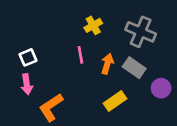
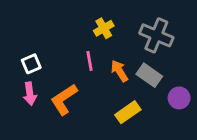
orange arrow: (107, 64) -> (119, 71), turned -48
orange L-shape: (51, 107) -> (64, 99), moved

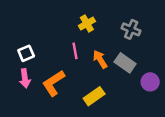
gray cross: (156, 35) -> (131, 29), size x0.7
yellow rectangle: (128, 112) -> (94, 96), moved

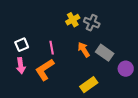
gray cross: (131, 29) -> (92, 23), moved
pink line: (75, 51) -> (52, 48), moved
yellow rectangle: (94, 96) -> (89, 85), moved

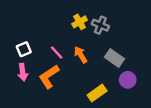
pink line: (52, 48) -> (57, 53), turned -32
orange arrow: (84, 50) -> (81, 55), moved
purple circle: (126, 69) -> (128, 80), moved

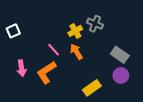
yellow cross: (80, 22) -> (75, 31), moved
white square: (24, 49) -> (13, 31), moved
gray rectangle: (115, 58) -> (120, 55), moved

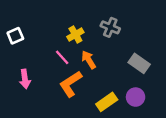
yellow cross: (75, 31) -> (75, 35), moved
orange L-shape: (46, 72) -> (71, 84), moved
purple circle: (121, 75) -> (136, 97), moved

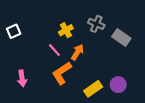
orange arrow: (89, 60) -> (77, 52), turned 63
gray rectangle: (139, 63) -> (121, 38), moved
pink arrow: (25, 79) -> (22, 78), moved

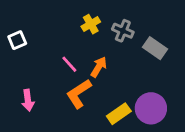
yellow cross: (66, 30) -> (91, 24), moved
purple circle: (118, 85) -> (151, 108), size x1.5

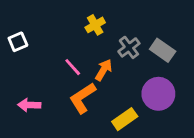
gray cross: (123, 31) -> (129, 47), moved, turned 30
pink arrow: (28, 100) -> (29, 105), turned 100
purple circle: (151, 108) -> (158, 94), moved

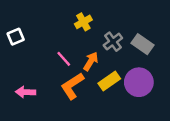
yellow rectangle: (125, 119) -> (109, 81), moved

